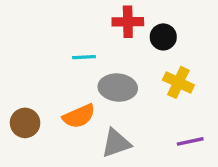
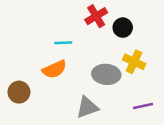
red cross: (128, 22) -> (96, 16), turned -30
gray ellipse: (118, 88) -> (106, 74), moved
orange semicircle: (79, 116) -> (54, 69), moved

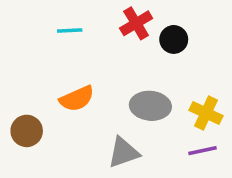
cyan line: (63, 43) -> (70, 30), moved
yellow cross: (134, 62) -> (206, 113), moved

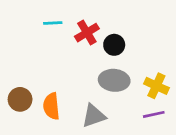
red cross: (136, 23) -> (87, 33), moved
black circle: (174, 39) -> (114, 45), moved
orange semicircle: (77, 99) -> (51, 106), moved, turned 108

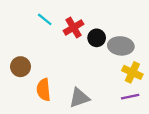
cyan line: (53, 23) -> (45, 19), turned 42
gray ellipse: (114, 80) -> (121, 46), moved
brown circle: (20, 99) -> (21, 67), moved

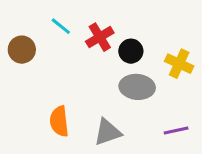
gray ellipse: (121, 46) -> (137, 87), moved
brown circle: (21, 67) -> (22, 50), moved
yellow cross: (132, 72) -> (179, 64), moved

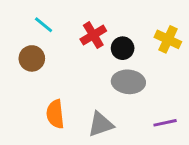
cyan line: (61, 26) -> (44, 25), moved
brown circle: (22, 50) -> (32, 58), moved
yellow cross: (179, 64) -> (168, 39), moved

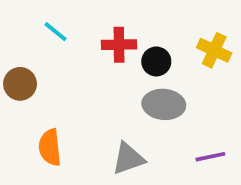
red cross: (93, 35) -> (119, 45), turned 30
brown circle: (32, 58) -> (20, 84), moved
orange semicircle: (55, 114) -> (50, 147), moved

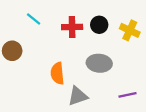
black circle: (156, 61) -> (99, 25), moved
orange semicircle: (50, 147) -> (57, 73), moved

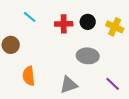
orange semicircle: (57, 73) -> (29, 76), moved
purple line: (128, 95) -> (113, 84), turned 56

